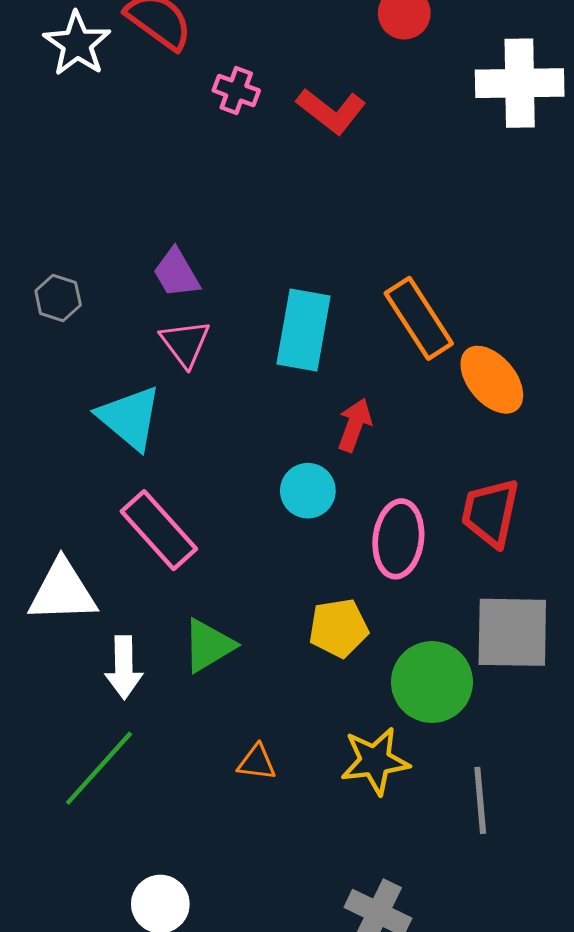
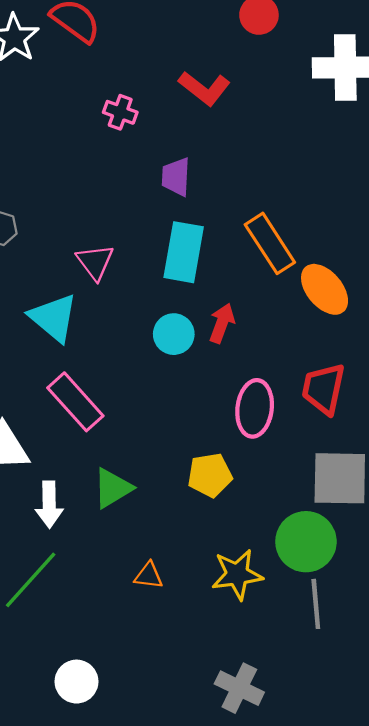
pink cross: (236, 91) -> (120, 112), moved
purple trapezoid: (176, 273) -> (176, 177), moved, turned 33
cyan circle: (308, 491) -> (174, 334), moved
green circle: (432, 682) -> (306, 542), moved

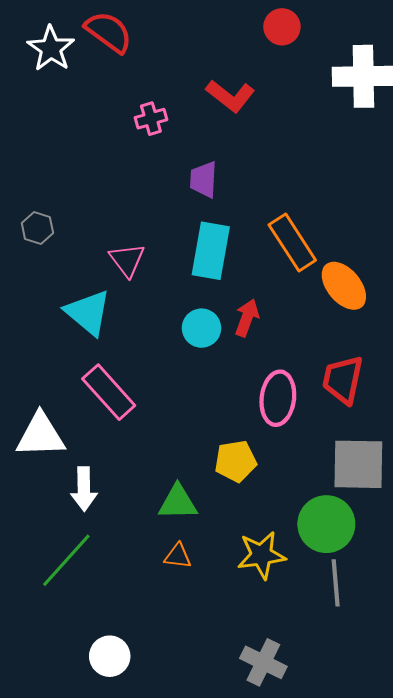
pink cross: (120, 112) -> (151, 119), turned -36
green triangle: (113, 488) -> (178, 502), moved, turned 30

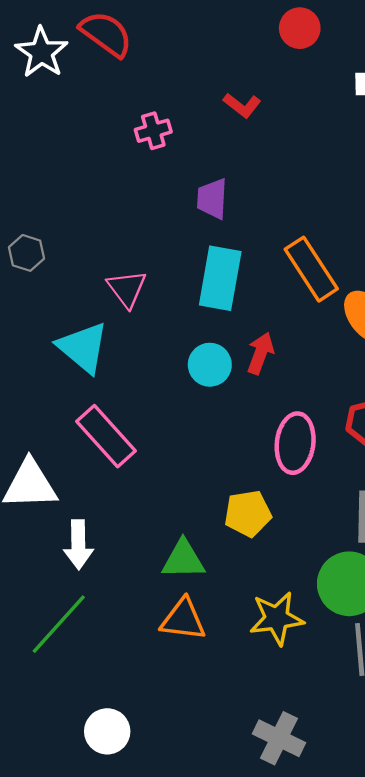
red L-shape: (230, 96) -> (242, 105), size x0.7
orange triangle: (178, 556) -> (183, 620), size x1.5

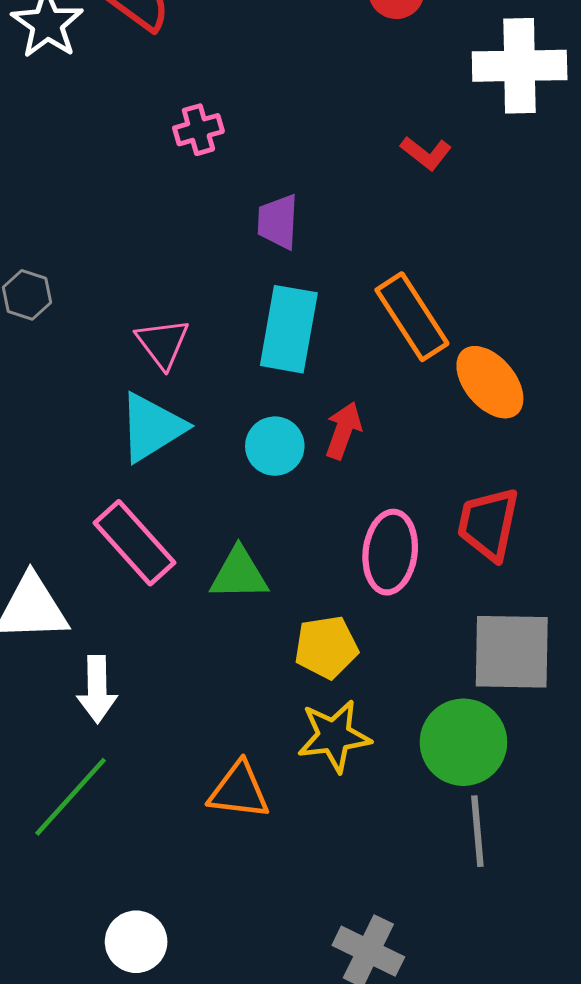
red L-shape: (242, 105) -> (426, 153), moved
cyan triangle: (83, 347) -> (152, 427), moved, turned 48
green triangle: (183, 560) -> (239, 574), moved
yellow star: (277, 618) -> (334, 736), moved

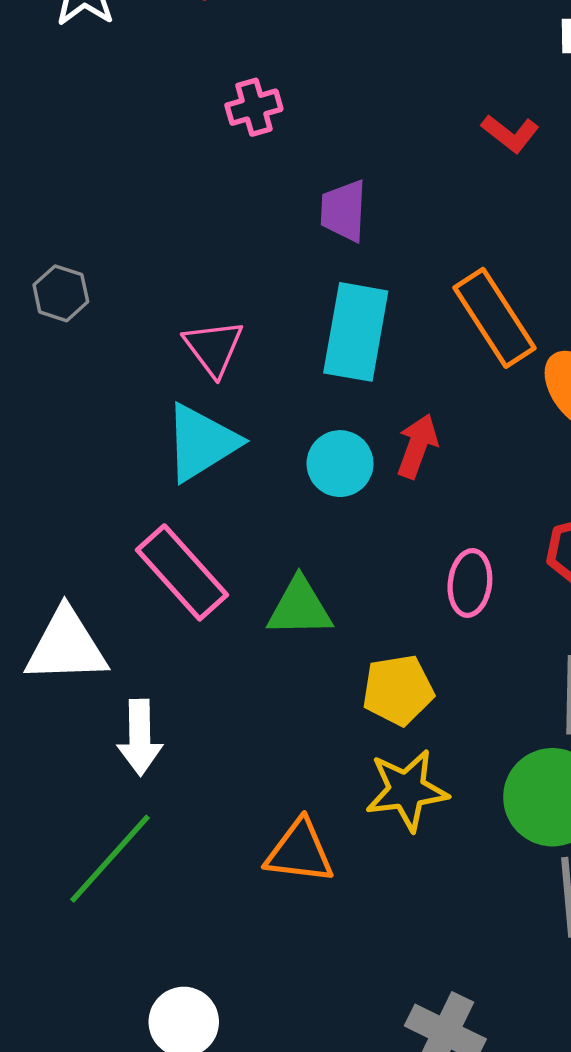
pink ellipse: (390, 552) -> (470, 583), size x0.7

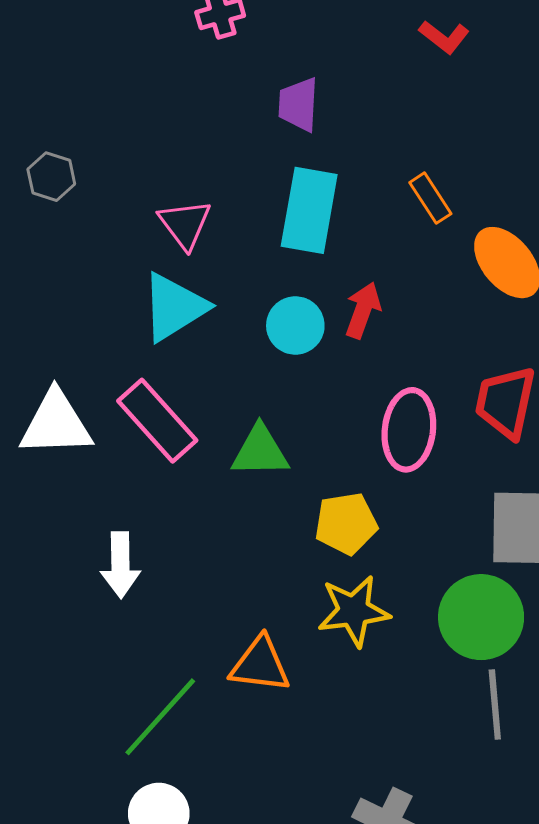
orange rectangle: (495, 318) -> (430, 198), size x0.6
pink ellipse: (470, 583) -> (409, 430), size x1.4
white triangle: (66, 646) -> (56, 424), moved
green line: (110, 859) -> (160, 717), moved

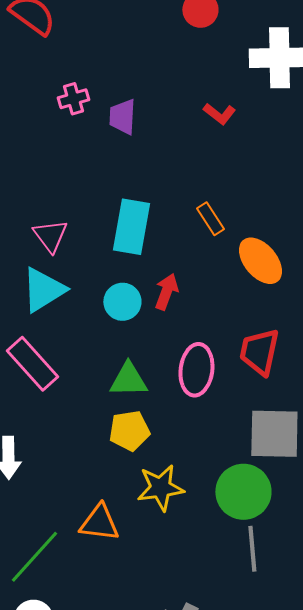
purple trapezoid: (298, 104) -> (122, 117), moved
green triangle: (260, 451) -> (128, 380), moved
yellow pentagon: (346, 523) -> (129, 431), moved

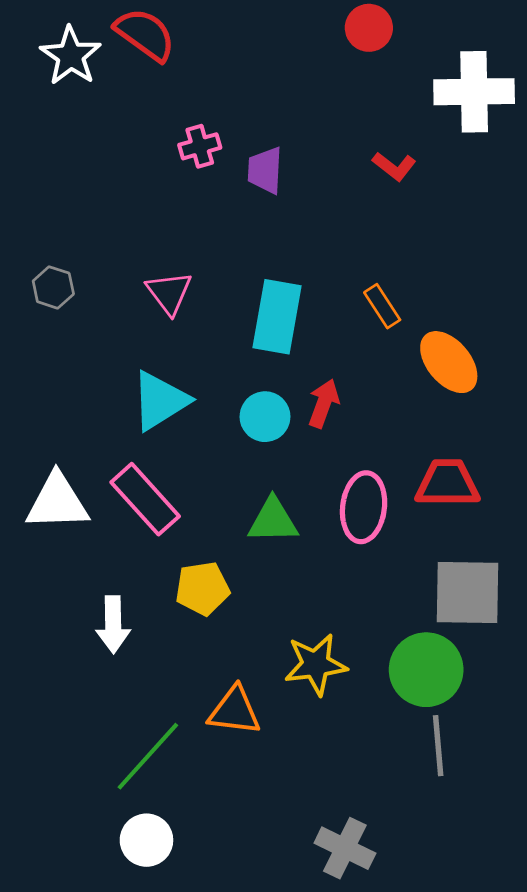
pink triangle: (50, 236) -> (169, 293), moved
red trapezoid: (259, 352) -> (447, 483), turned 78
yellow pentagon: (129, 431) -> (202, 588), moved

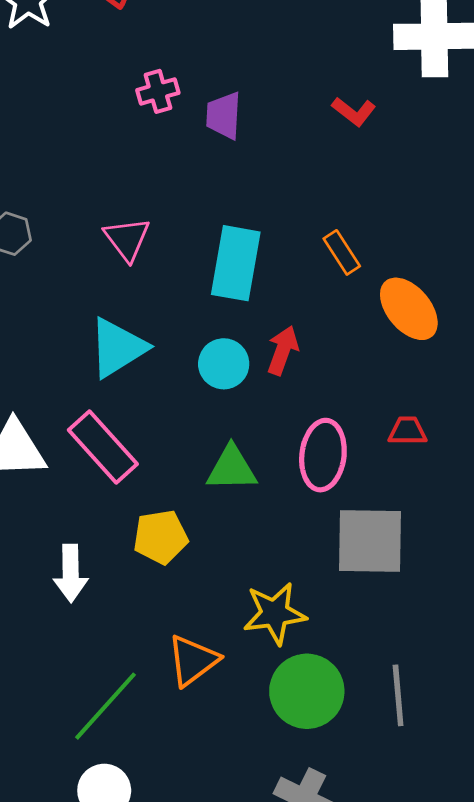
red trapezoid: (447, 483) -> (408, 431), size x0.6
gray square: (467, 592) -> (370, 541), moved
green circle: (426, 670) -> (307, 691), moved
orange triangle: (234, 711) -> (193, 660), turned -44

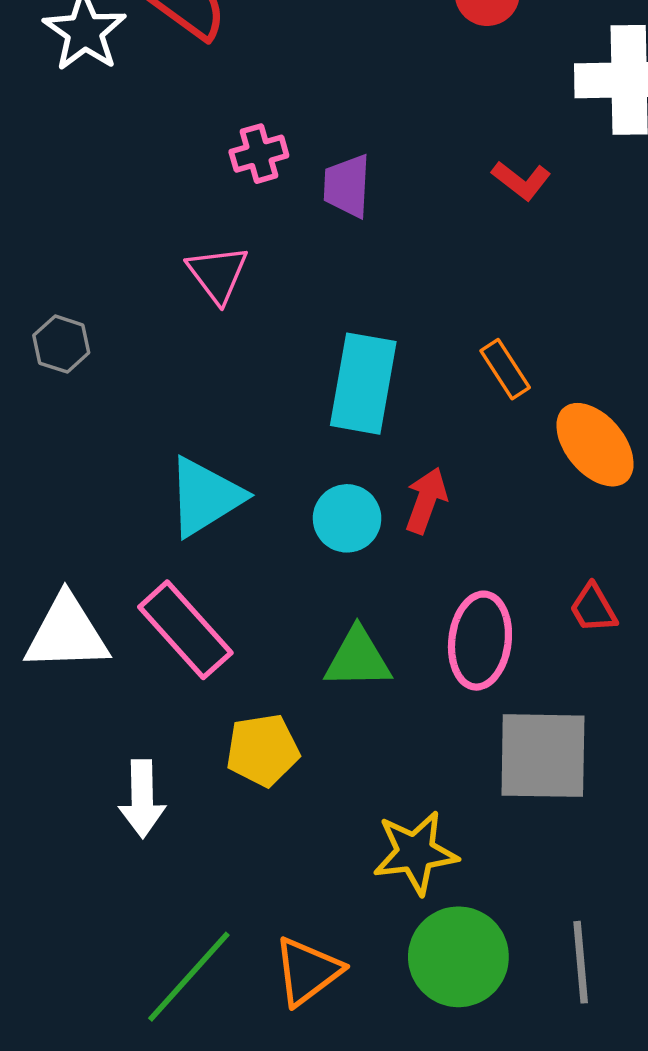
pink triangle: (127, 239) -> (218, 274), moved
red trapezoid: (408, 431) -> (593, 608), turned -120
orange triangle: (193, 660) -> (307, 971), moved

